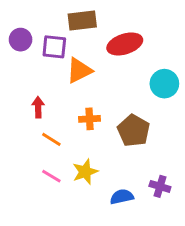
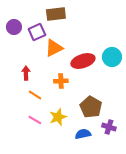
red ellipse: (125, 44) -> (83, 61), moved
purple square: (54, 47) -> (37, 32), turned -30
brown pentagon: (134, 131) -> (91, 107), moved

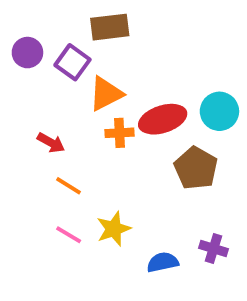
purple square: (37, 32) -> (72, 62), turned -30
red arrow: (26, 73) -> (51, 143), turned 120
orange cross: (61, 81) -> (120, 133), moved
brown pentagon: (91, 107) -> (196, 168), moved

